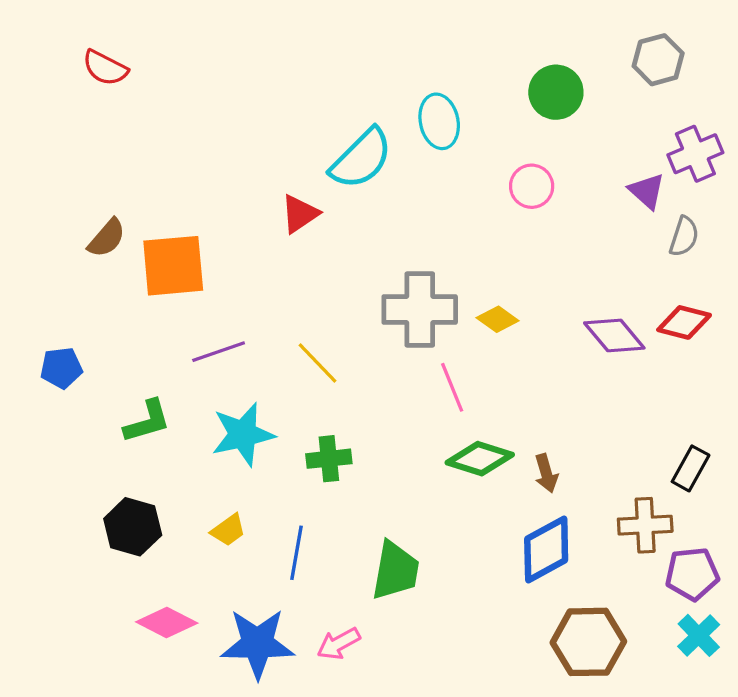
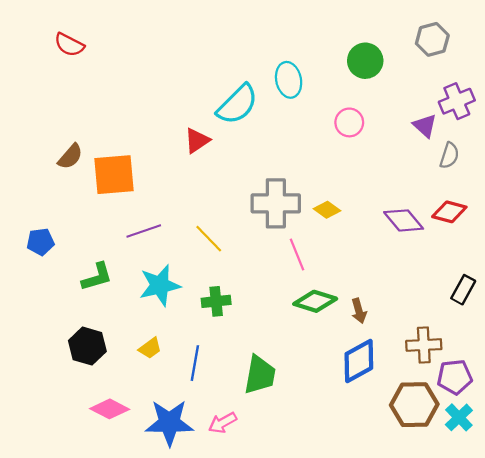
black rectangle: (691, 468) -> (463, 290), moved
brown hexagon: (588, 642) -> (414, 405), moved

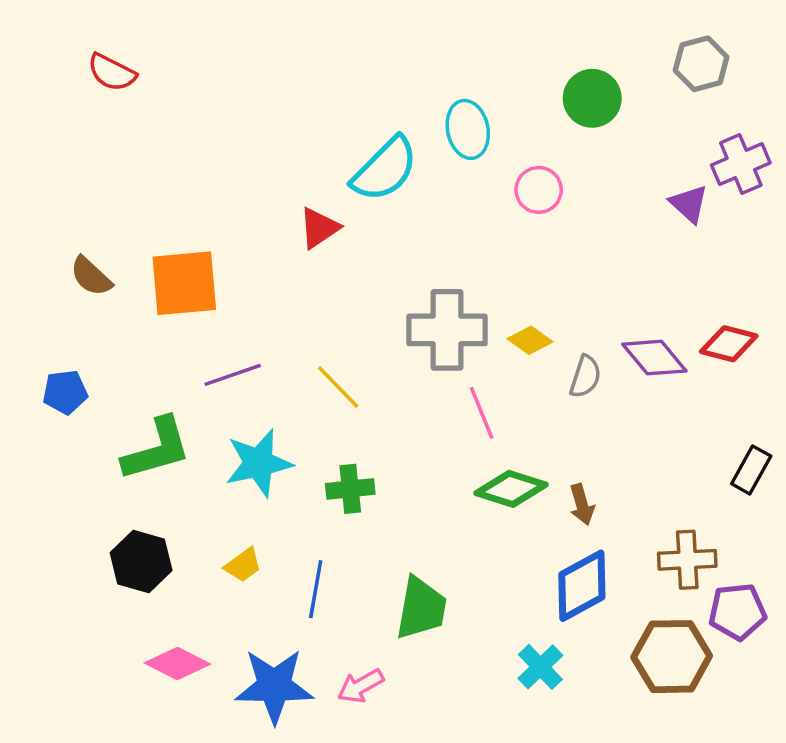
pink circle: (349, 122) -> (539, 190), moved
gray semicircle: (449, 155) -> (585, 377), moved
brown semicircle: (70, 157) -> (91, 276), moved, turned 92
green L-shape: (97, 277) -> (157, 449), size x1.4
cyan cross: (459, 417) -> (540, 667), moved

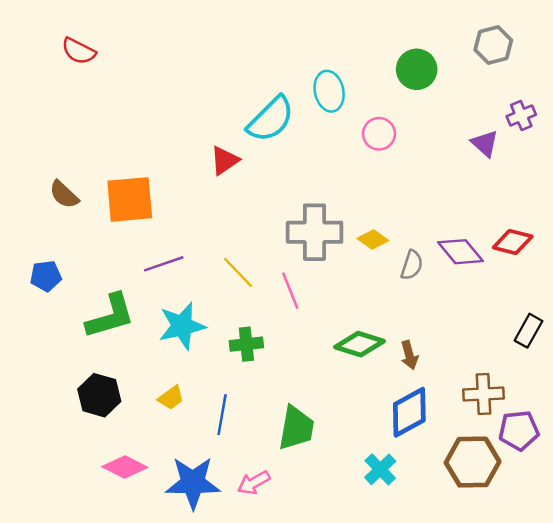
purple cross: (741, 164) -> (521, 116), size x0.7
pink line: (482, 413) -> (290, 291), moved

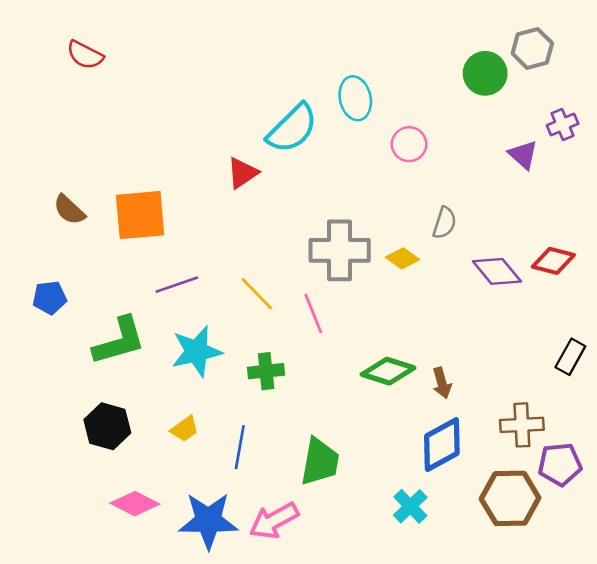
green circle: (417, 69) -> (485, 73), moved
gray semicircle: (412, 265) -> (444, 223), moved
pink arrow: (254, 483) -> (274, 521), size x1.4

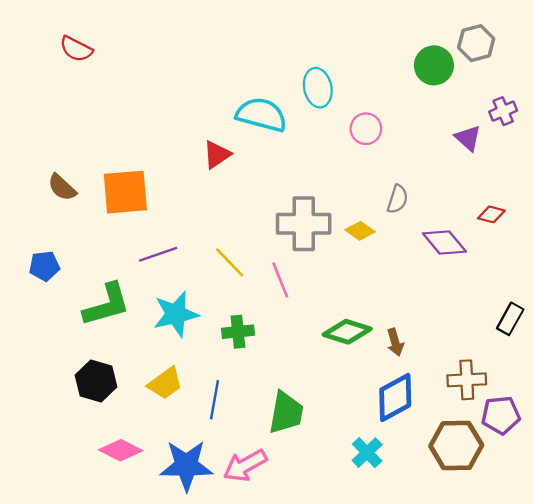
cyan semicircle: (292, 128) -> (261, 115), turned -120
red diamond: (553, 261) -> (491, 214), moved, size x0.7
yellow trapezoid: (185, 429) -> (165, 383), size x1.4

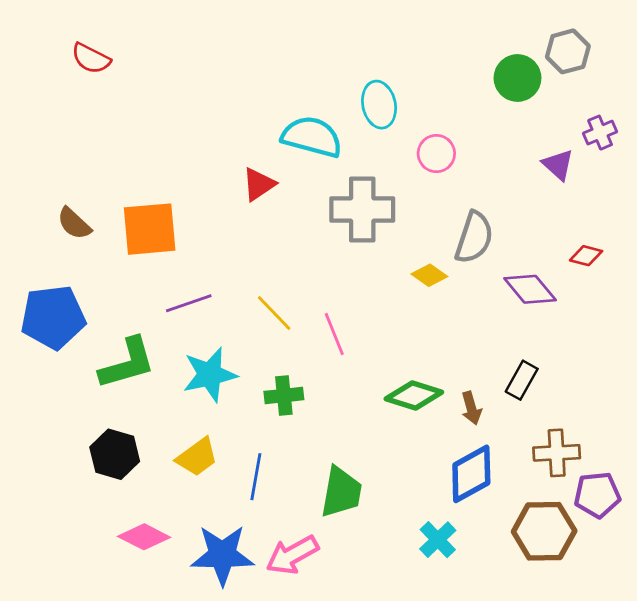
gray semicircle: (398, 199) -> (474, 237), size x1.5
gray cross: (304, 224) -> (362, 209), moved
blue pentagon: (44, 266) -> (53, 317), size x1.8
black rectangle: (510, 319) -> (522, 380), moved

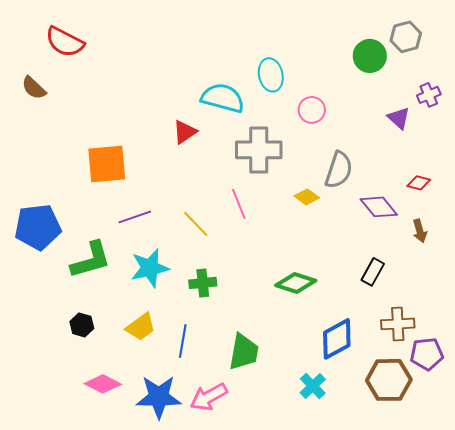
red semicircle: (91, 58) -> (65, 42), size x1.4
brown semicircle: (74, 223) -> (34, 88), moved
pink line: (334, 334) -> (239, 204), moved
brown arrow: (471, 408) -> (420, 231), moved
black hexagon: (115, 454) -> (82, 325), size x0.7

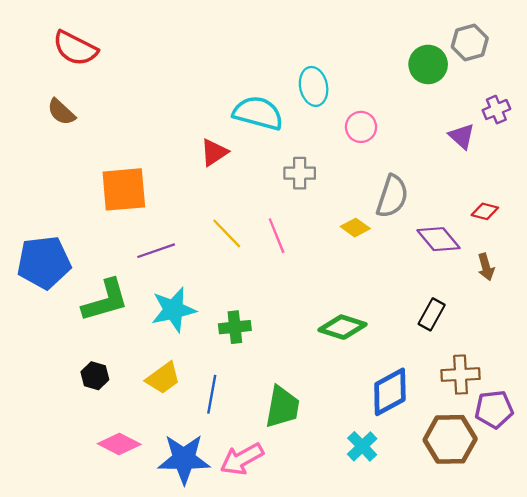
brown semicircle: (34, 88) -> (61, 112), moved
gray cross: (259, 150) -> (300, 173), size x0.6
yellow line: (196, 224) -> (227, 233), moved

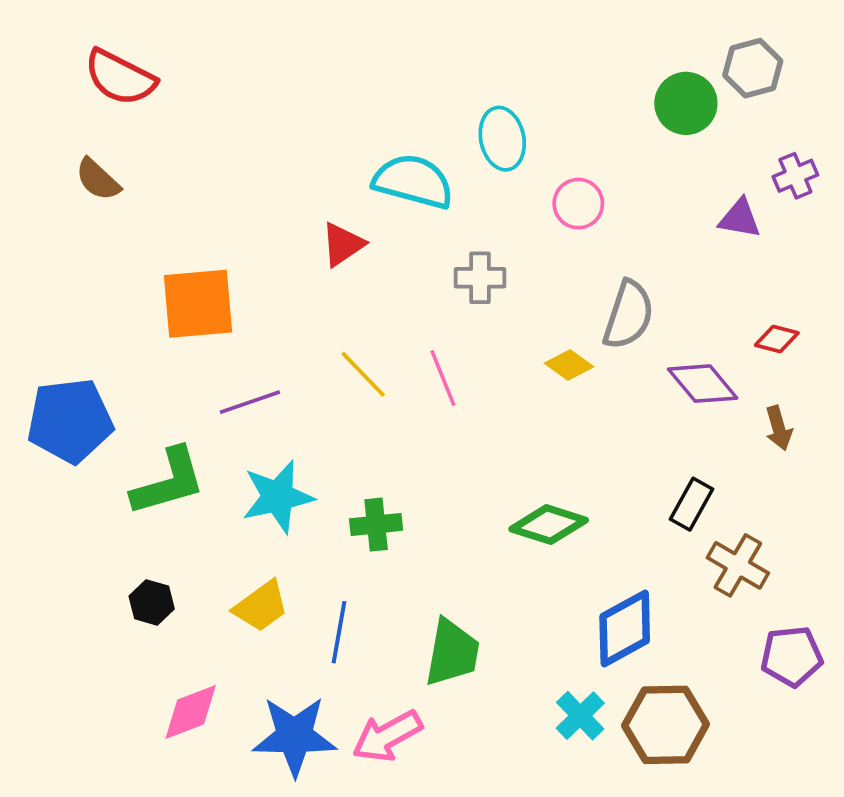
purple triangle: (462, 136) -> (740, 218), turned -32
brown cross: (461, 375) -> (738, 565), moved, turned 33
brown hexagon: (450, 439) -> (666, 725), moved
pink diamond: (119, 444) -> (191, 712), turned -48

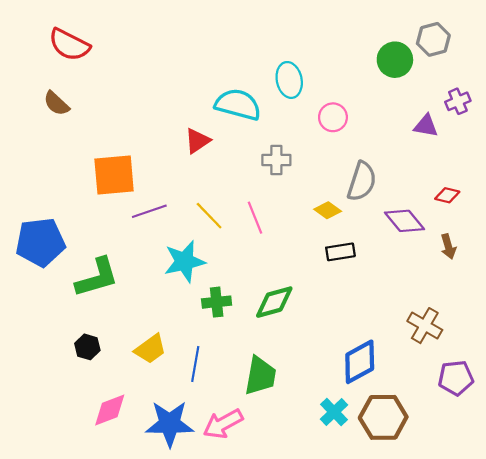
purple line: (250, 402) -> (149, 211), moved
cyan star: (278, 497) -> (185, 261), moved
black rectangle: (692, 504) -> (340, 252), moved, turned 52
green diamond: (549, 525) -> (274, 302), moved, turned -33

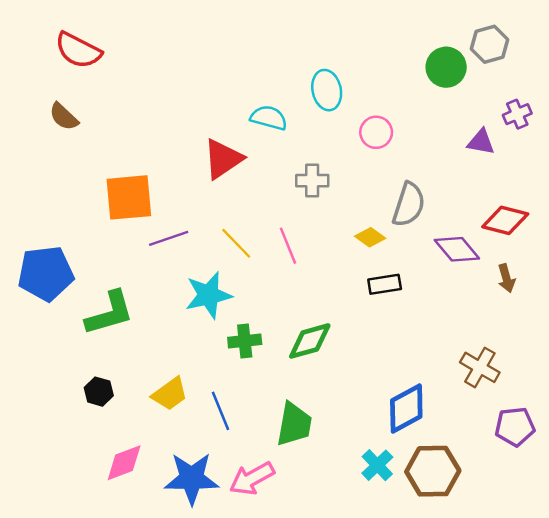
cyan semicircle: (238, 105) -> (269, 118), size x0.7
red triangle: (197, 141) -> (223, 159), size x1.4
red diamond: (447, 195) -> (505, 220), size x1.6
blue line: (195, 364) -> (221, 411), turned -32

